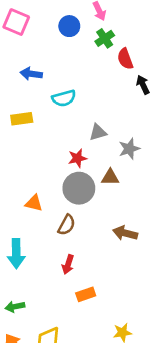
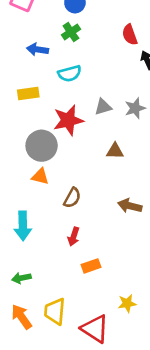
green cross: (105, 38) -> (71, 32), moved
gray star: (129, 149) -> (135, 108), moved
red star: (77, 158) -> (68, 120), moved, size x1.6
gray circle: (79, 188) -> (42, 146), moved

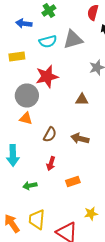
red semicircle: (130, 35) -> (93, 12), turned 35
gray triangle: (103, 107) -> (73, 40), moved, size x1.5
brown arrow: (130, 206) -> (80, 138), moved
orange rectangle: (91, 266) -> (73, 182), moved
green arrow: (21, 278) -> (30, 186), moved

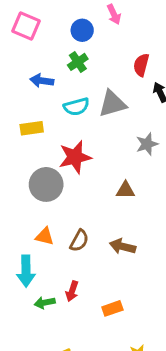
orange triangle: (26, 118) -> (45, 236), moved
red arrow: (51, 164) -> (72, 291), moved
green arrow: (30, 186) -> (45, 303), moved

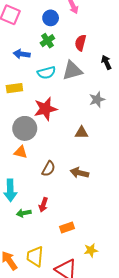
red semicircle: (141, 65) -> (81, 43), moved
orange triangle: (45, 236) -> (21, 152), moved
orange rectangle: (112, 308) -> (67, 228), moved

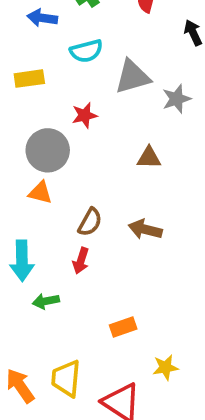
gray triangle: (72, 71) -> (132, 77), moved
red star: (45, 109) -> (85, 115), size x0.6
red arrow: (43, 205) -> (81, 261), moved

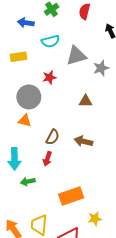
orange rectangle: (123, 327) -> (71, 196), size x1.6

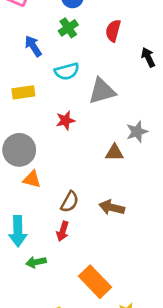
blue arrow: (26, 23) -> (33, 46), turned 49
gray star: (101, 68) -> (137, 132), moved
gray circle: (29, 97) -> (19, 150), moved
orange rectangle: (71, 196) -> (95, 282), turned 65

